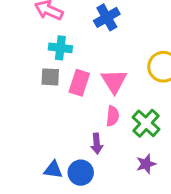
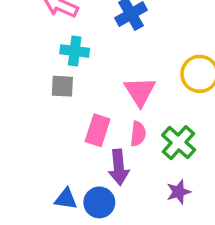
pink rectangle: (79, 83) -> (98, 130), moved
purple arrow: (97, 144) -> (119, 167), size x1.4

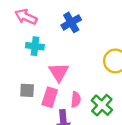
gray square: (62, 86) -> (27, 90), moved
pink triangle: (140, 91) -> (59, 72), moved

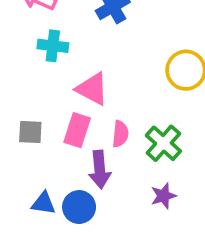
pink triangle: (59, 72) -> (92, 89), turned -30
gray square: (27, 90) -> (30, 132), moved

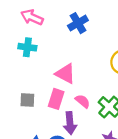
cyan cross: (53, 46) -> (27, 47), moved
pink semicircle: (120, 134) -> (83, 101), turned -56

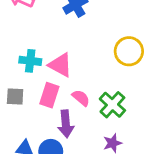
cyan cross: (27, 47) -> (30, 61), moved

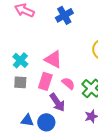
cyan cross: (30, 61) -> (20, 60), moved, turned 35
purple arrow: (66, 124) -> (57, 102), turned -30

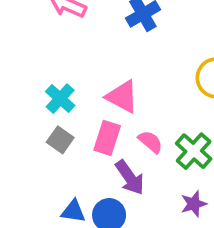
gray square: (20, 82) -> (60, 140), turned 32

